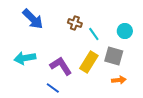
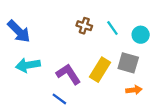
blue arrow: (33, 19) -> (19, 31), moved
cyan line: (94, 34) -> (112, 28), moved

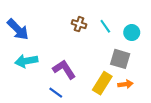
yellow rectangle: (100, 70) -> (102, 83), moved

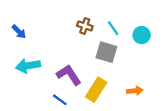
blue arrow: (18, 29) -> (19, 32), size x0.6
gray square: (120, 59) -> (106, 52), moved
yellow rectangle: (102, 83) -> (96, 90), moved

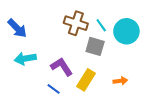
brown cross: (85, 26) -> (76, 23), size x1.6
blue arrow: (19, 32) -> (17, 28), size x1.5
cyan circle: (142, 35) -> (126, 31), size x1.6

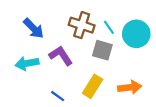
blue arrow: (17, 28) -> (34, 28), moved
purple L-shape: (62, 67) -> (61, 56), moved
orange arrow: (120, 81) -> (130, 87), size x1.5

